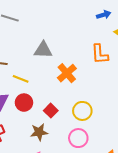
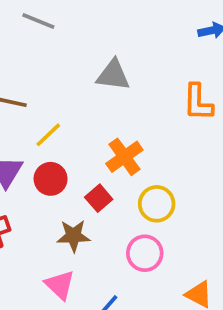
gray triangle: (43, 50) -> (113, 75), moved
orange cross: (67, 73) -> (124, 157), moved
yellow line: (21, 79) -> (48, 135), turned -70

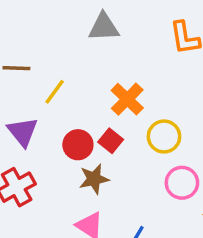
red circle: (51, 179) -> (78, 145), moved
pink circle: (145, 253) -> (182, 183), moved

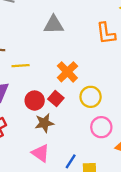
yellow line: (55, 92) -> (21, 66), turned 48

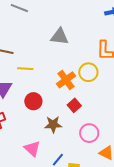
yellow circle: (91, 97) -> (88, 72), moved
red square: (56, 99) -> (74, 105), moved
brown star: (44, 123) -> (53, 124), moved

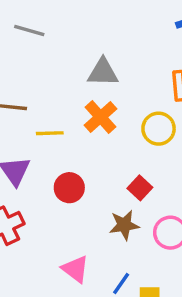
orange cross: (66, 80) -> (101, 117), moved
brown star: (53, 124) -> (124, 225), moved

